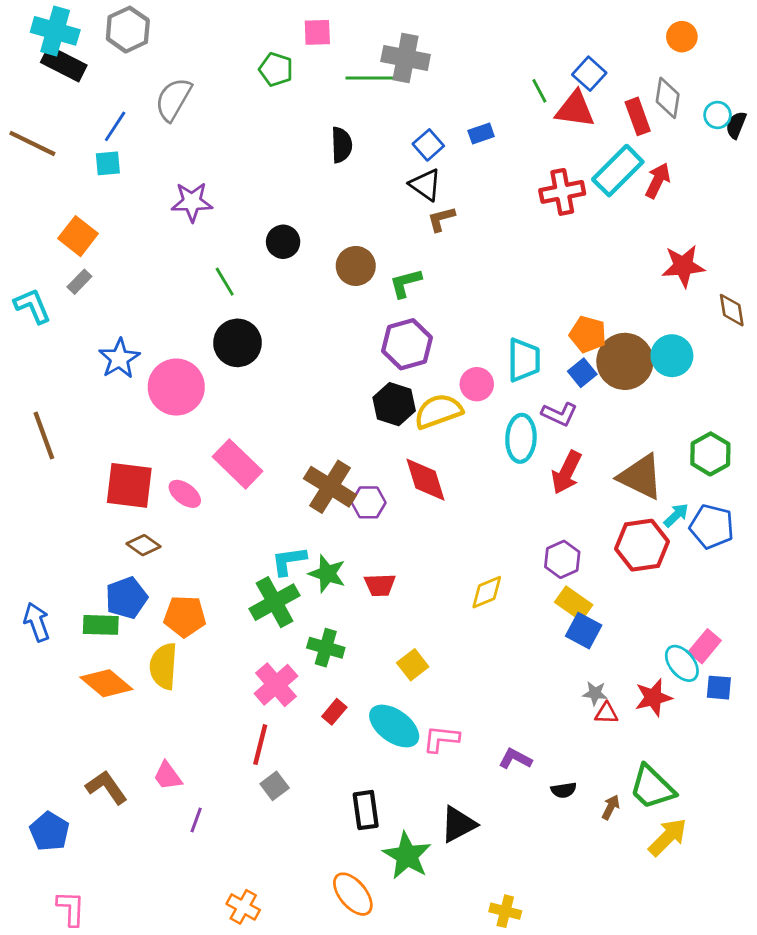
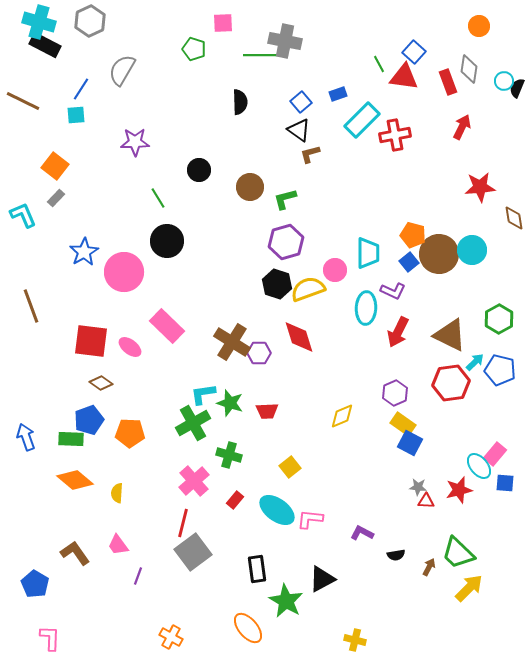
cyan rectangle: (618, 171) -> (362, 120), moved
yellow semicircle: (163, 666) -> (117, 493), moved, size x0.6
gray square: (275, 786) -> (193, 552), size x1.8

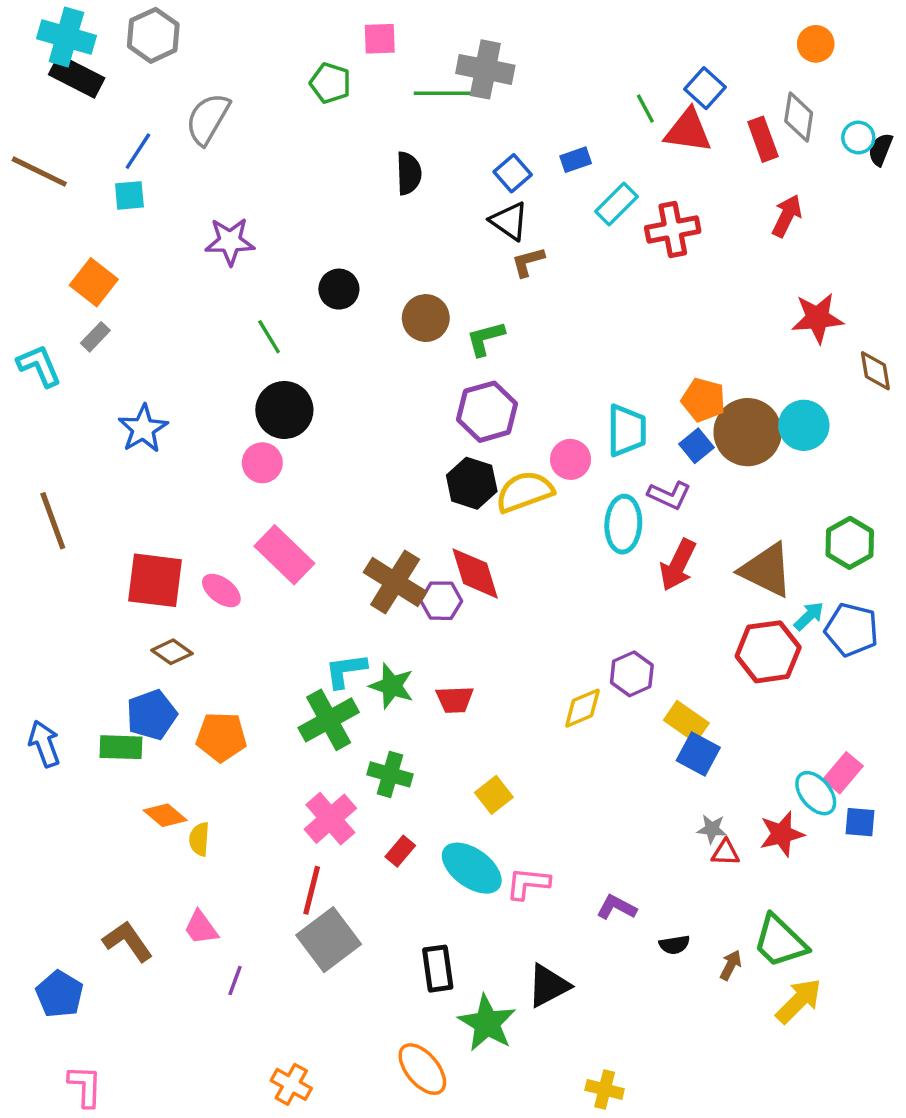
cyan rectangle: (362, 120) -> (616, 204), size x0.7
pink circle: (124, 272) -> (262, 463), moved, size x0.6
red diamond: (299, 337) -> (475, 573), moved
purple hexagon: (395, 393) -> (632, 674), moved
orange diamond: (75, 480) -> (165, 815), moved, size x0.7

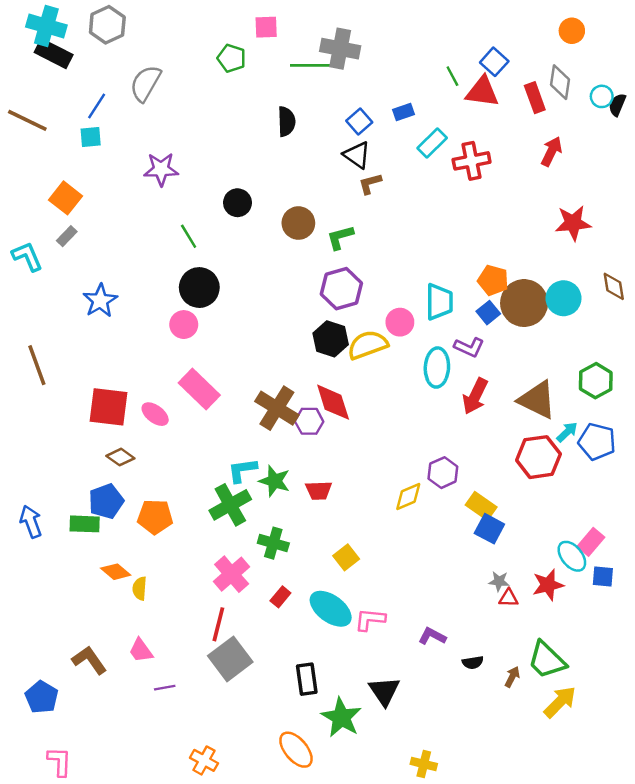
brown diamond: (875, 371) -> (614, 286), moved
purple line: (235, 980) -> (165, 688), turned 60
black triangle: (548, 986) -> (384, 691), turned -36

